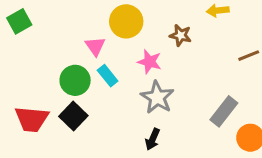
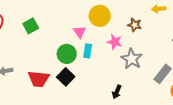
green square: (19, 21) -> (31, 26), moved
cyan rectangle: (108, 76) -> (88, 51), turned 48
gray star: (157, 97) -> (132, 59), moved

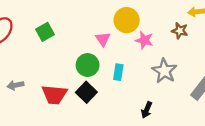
brown star: (135, 25) -> (180, 31), moved
pink star: (115, 42) -> (144, 40), moved
cyan rectangle: (88, 51) -> (118, 72), moved

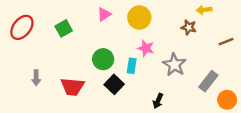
pink triangle: (103, 39) -> (104, 14), moved, turned 32
pink star: (144, 40) -> (146, 48), moved
gray arrow: (15, 85) -> (36, 78), turned -80
black square: (86, 92) -> (114, 84), moved

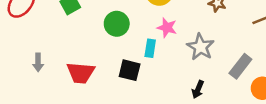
green circle: (103, 59) -> (117, 24), moved
black square: (114, 84) -> (130, 70), turned -30
black arrow: (158, 101) -> (198, 90), moved

